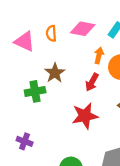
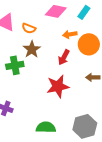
orange semicircle: (51, 33) -> (29, 28), moved, turned -64
orange arrow: (99, 55) -> (70, 34), turned -112

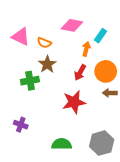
cyan rectangle: (84, 12) -> (101, 36), moved
orange arrow: (70, 34) -> (86, 49), turned 112
orange circle: (89, 44) -> (106, 71), moved

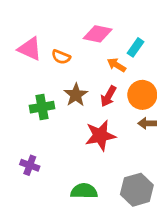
orange arrow: (86, 49) -> (117, 65), turned -72
brown star: (47, 64) -> (76, 95), moved

